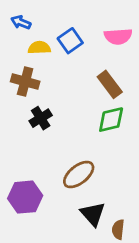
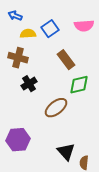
brown rectangle: (110, 84) -> (66, 60), moved
brown ellipse: (79, 175) -> (56, 108), moved

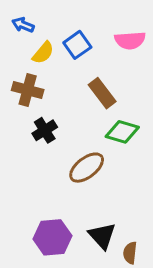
yellow semicircle: (28, 34) -> (43, 53), turned 133
green diamond: (79, 85) -> (122, 132), turned 30
purple hexagon: (18, 140) -> (52, 237), moved

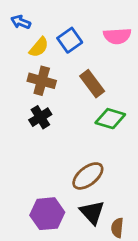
brown cross: (28, 90) -> (42, 81), moved
brown ellipse: (87, 168) -> (88, 176), moved

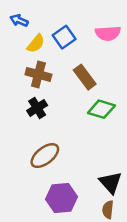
brown ellipse: (88, 176) -> (45, 156), moved
black triangle: (92, 212) -> (110, 183), moved
purple hexagon: (47, 214) -> (62, 198), moved

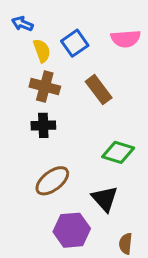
yellow semicircle: (36, 44) -> (42, 51), turned -60
black cross: (37, 108) -> (43, 125), turned 30
green diamond: (101, 109) -> (118, 152), moved
black triangle: (110, 183) -> (105, 199), moved

